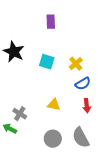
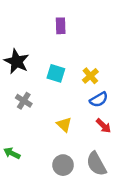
yellow triangle: (54, 105) -> (64, 125), turned 32
red arrow: (87, 106) -> (103, 126), turned -40
gray cross: (20, 114) -> (24, 101), moved

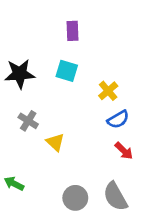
black star: (17, 61) -> (20, 74), turned -30
cyan square: (56, 73) -> (67, 71), moved
yellow triangle: (64, 125) -> (55, 142), moved

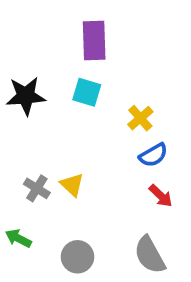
purple rectangle: (72, 31) -> (94, 40), size x1.5
gray cross: (28, 121) -> (37, 188), moved
gray circle: (75, 198) -> (78, 257), moved

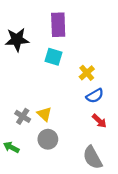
black star: (26, 96) -> (17, 40), moved
gray circle: (78, 257) -> (48, 139), moved

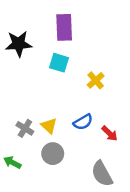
blue semicircle: (95, 96) -> (83, 122), moved

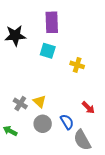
yellow cross: (96, 80) -> (77, 65), turned -32
blue semicircle: (83, 122) -> (67, 122), moved, turned -91

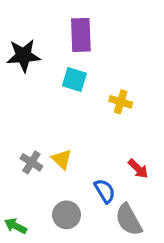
gray circle: (43, 124) -> (67, 215), moved
green arrow: (10, 131) -> (16, 226), moved

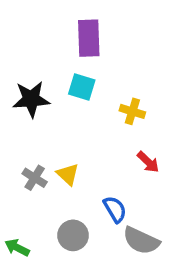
black star: (24, 56) -> (31, 99), moved
red arrow: (138, 169) -> (148, 162), moved
gray semicircle: (129, 220) -> (141, 241), turned -36

